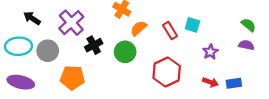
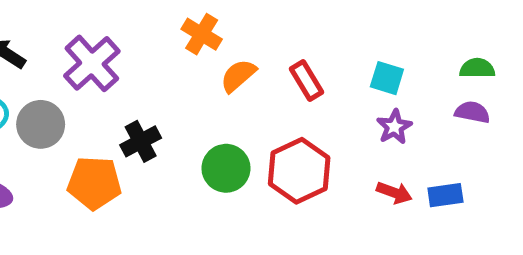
cyan square: (192, 25) -> (387, 78), moved
green semicircle: (249, 25) -> (477, 68), turned -40
black cross: (94, 45) -> (141, 141), moved
green circle: (125, 52) -> (226, 168), moved

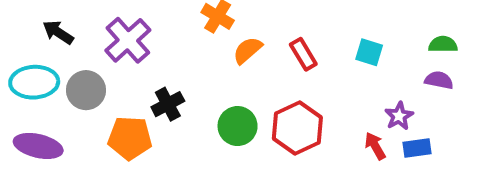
purple star: (394, 127) -> (399, 116), moved
red arrow: (394, 193) -> (375, 146), turned -140

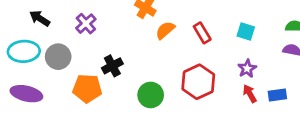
purple cross: (128, 40) -> (86, 24), size x0.7
purple star: (399, 116) -> (247, 69), moved
green circle: (238, 126) -> (151, 95), moved

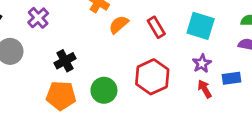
cyan square: (246, 32) -> (201, 26), size x1.5
orange pentagon: (87, 88) -> (61, 96), moved
blue rectangle: (277, 95) -> (231, 78), moved

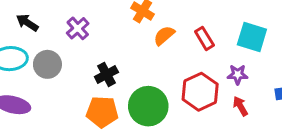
purple star: (202, 63) -> (238, 74), moved, turned 30
red arrow: (205, 89) -> (240, 106), moved
green circle: (104, 90) -> (148, 106), size x1.4

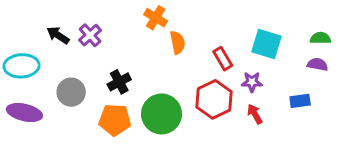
black arrow: (27, 23) -> (58, 35), moved
orange semicircle: (164, 36) -> (178, 43), turned 120
red rectangle: (204, 38) -> (223, 59), moved
gray circle: (47, 64) -> (71, 92), moved

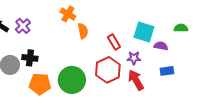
purple semicircle: (318, 64) -> (161, 46), moved
black cross: (119, 82) -> (30, 58), moved, turned 35
red arrow: (255, 114) -> (136, 80), size x1.5

